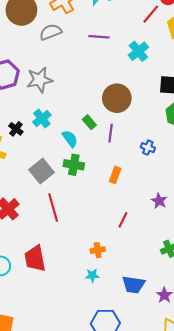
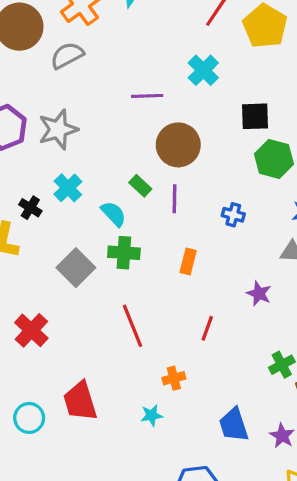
purple line: (99, 37) -> (147, 96), moved
red line: (53, 207) -> (133, 326), moved
cyan star: (92, 275) -> (152, 415), moved
blue trapezoid: (134, 285) -> (234, 425), turned 70

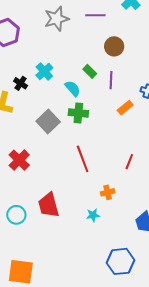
gray star: (58, 129) -> (57, 19), moved
brown circle: (178, 145) -> (114, 46), size x0.7
orange rectangle: (188, 261) -> (125, 108), moved, turned 35

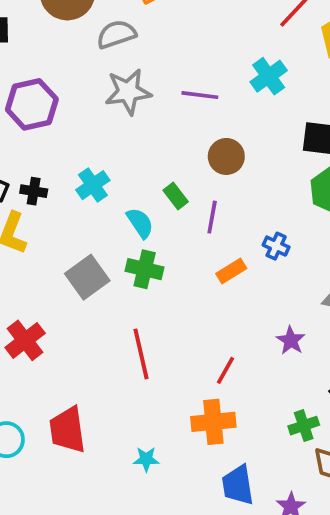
black cross: (21, 83) -> (34, 191), moved, turned -32
orange cross: (108, 192) -> (213, 422), moved, size x1.6

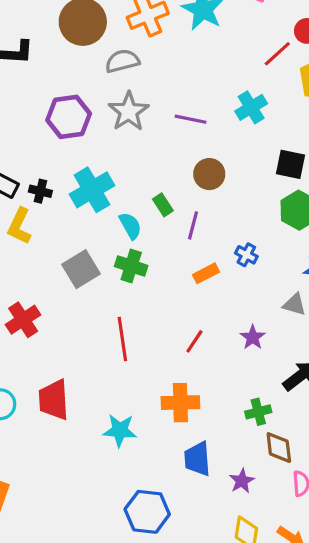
gray star: (128, 92) -> (129, 111), turned -30
purple hexagon: (32, 104) -> (69, 117), moved
cyan cross: (93, 185) -> (92, 190), size x1.5
red line: (226, 370) -> (194, 341), moved
cyan star: (146, 459) -> (120, 430), size x1.5

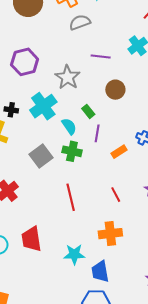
gray semicircle: (122, 61) -> (80, 22), moved
gray star: (129, 111) -> (68, 77), moved
purple line: (193, 225) -> (97, 133), moved
red line: (194, 341) -> (116, 195), turned -56
blue trapezoid: (197, 459) -> (100, 271), moved

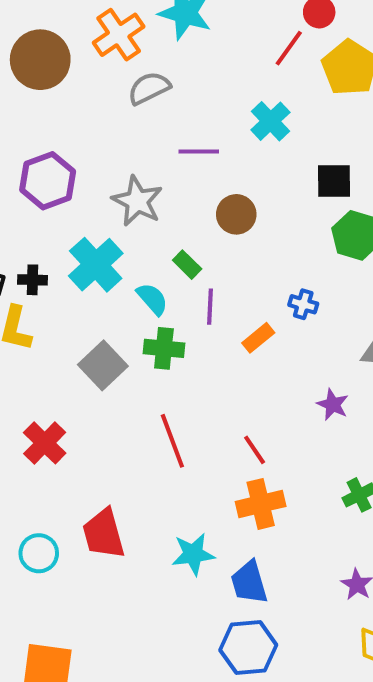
red line: (116, 195) -> (255, 450), moved

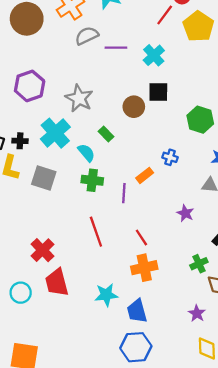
purple line: (199, 152) -> (116, 48), moved
black square: (334, 181) -> (158, 92), moved
purple line: (210, 307) -> (124, 193), moved
gray square: (103, 365) -> (44, 178), moved, turned -30
red cross: (45, 443) -> (43, 250), moved

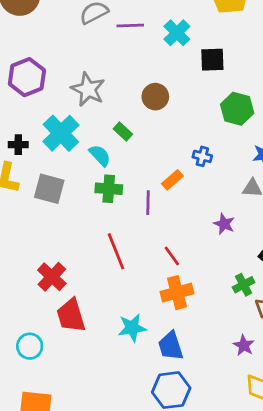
black square: (158, 92) -> (212, 60), moved
cyan circle: (21, 293) -> (30, 346), moved

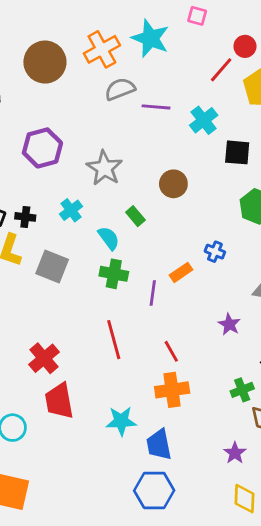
cyan cross: (61, 133) -> (71, 210), size x0.6

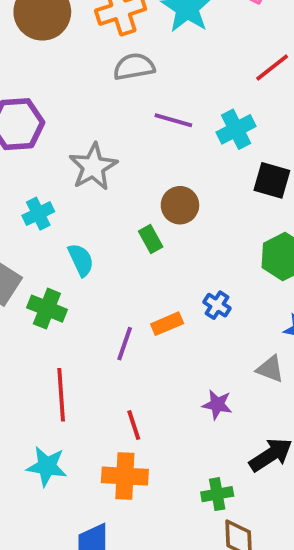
purple line: (156, 107) -> (173, 120), moved
green rectangle: (135, 216) -> (151, 239), moved
green cross: (114, 274) -> (47, 309), moved
purple star: (229, 324) -> (217, 405), turned -30
cyan star: (121, 421) -> (47, 466), moved

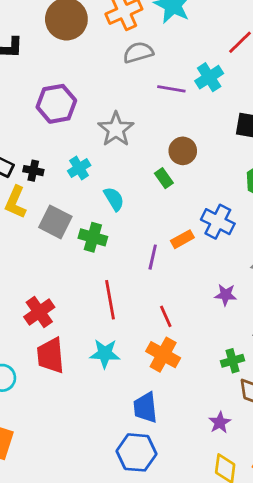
cyan cross: (236, 129) -> (209, 77), moved
blue cross: (217, 305) -> (218, 222), size x1.6
orange cross: (125, 476) -> (163, 355), turned 32

